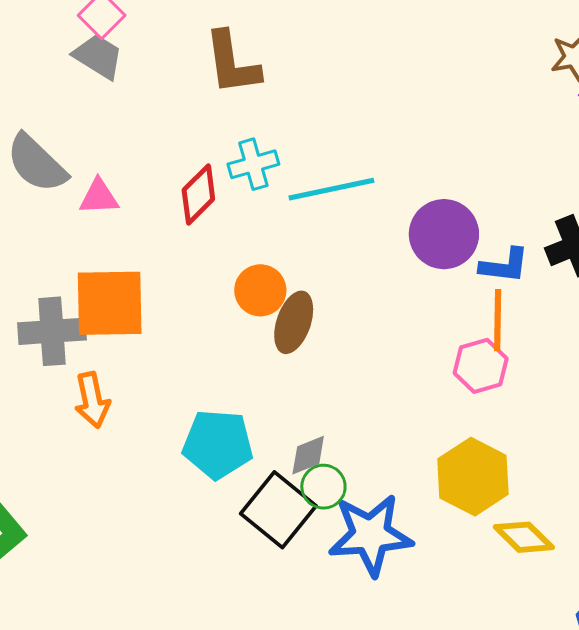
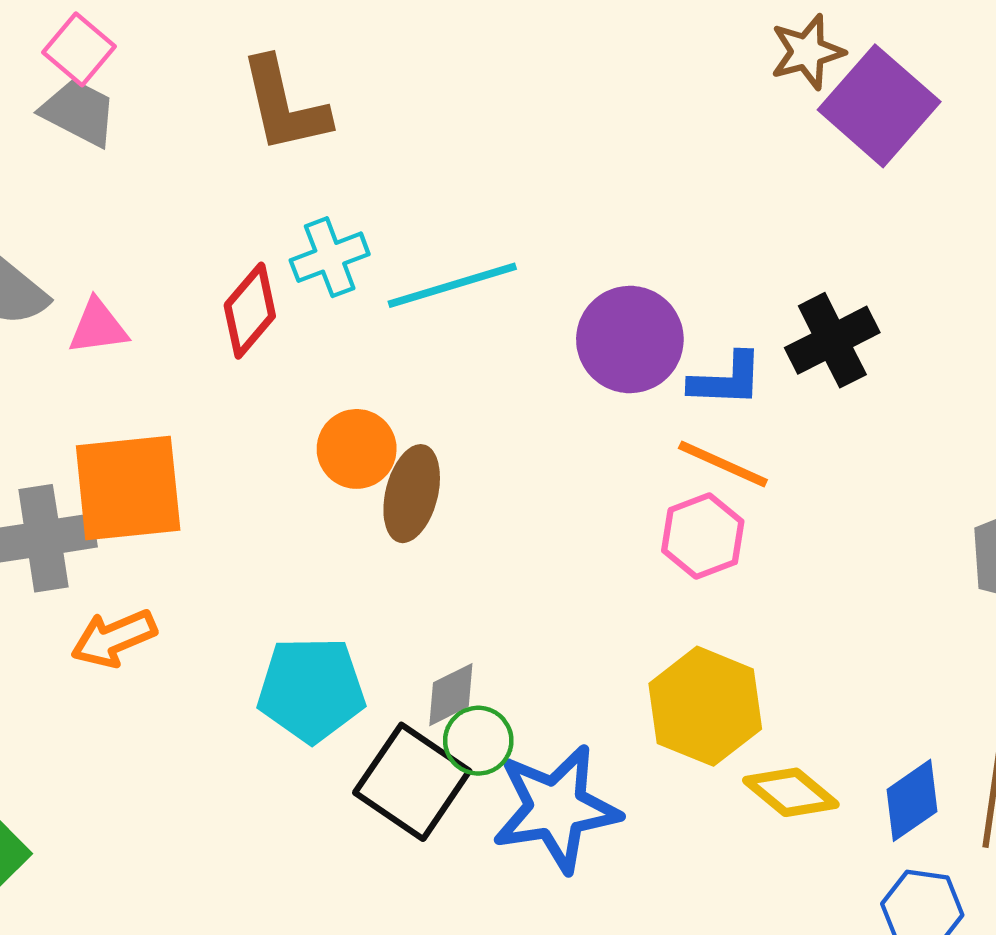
orange line: (498, 320) -> (723, 464), turned -62
orange arrow: (92, 400) -> (114, 638), turned 84

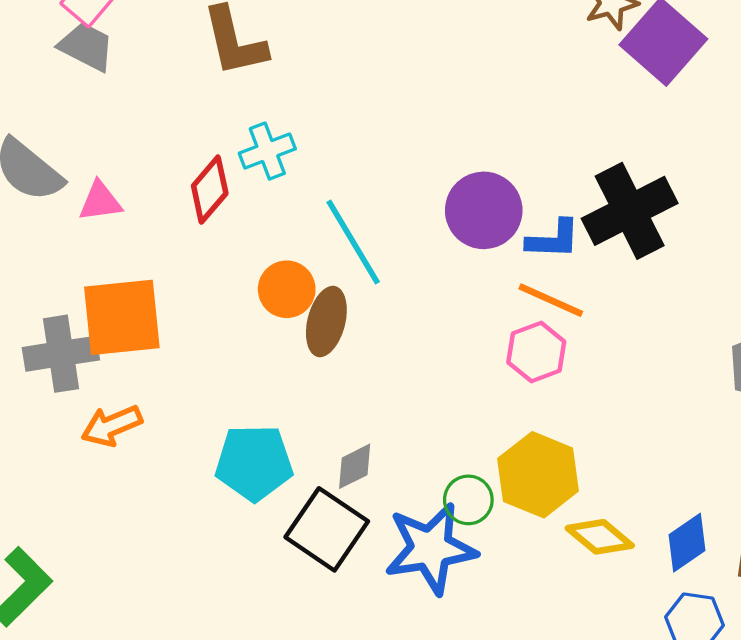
cyan line: (452, 285) -> (353, 242), moved, turned 76
black cross: (832, 340) -> (630, 211), size x1.4
green circle: (478, 741) -> (468, 500), moved

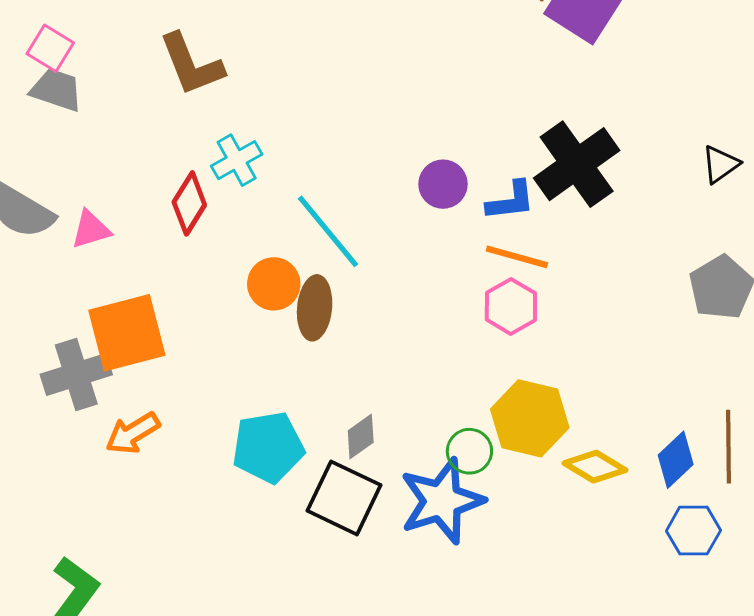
purple circle: (484, 210) -> (443, 184), size x0.7

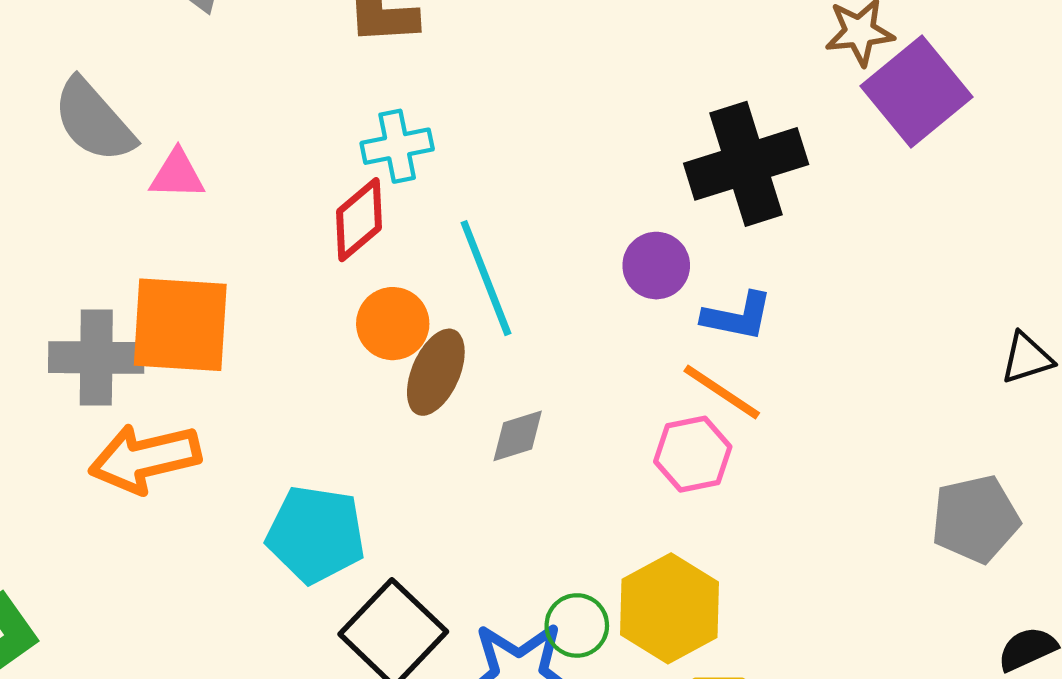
black cross: (577, 164) -> (746, 164), moved
red diamond: (189, 203) -> (359, 220), moved
orange arrow: (133, 433) -> (145, 458), size x1.4
gray diamond: (361, 436) -> (518, 436), moved

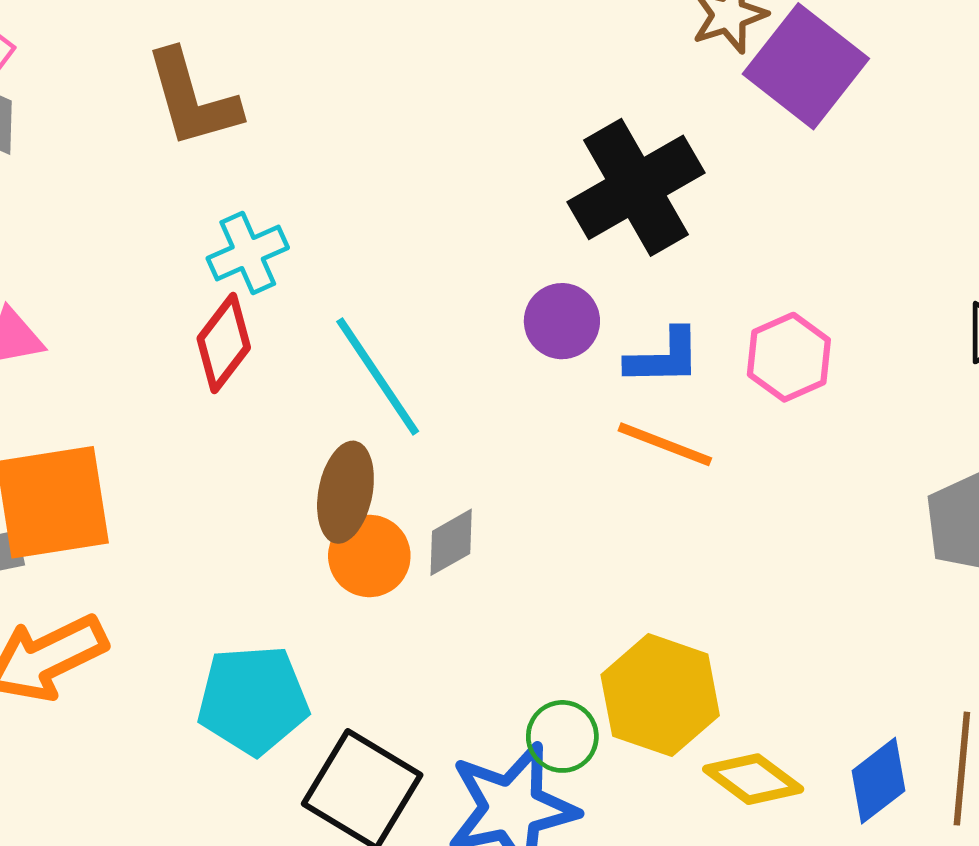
orange circle: (393, 324) -> (369, 556), moved
pink hexagon: (693, 454) -> (789, 357), moved

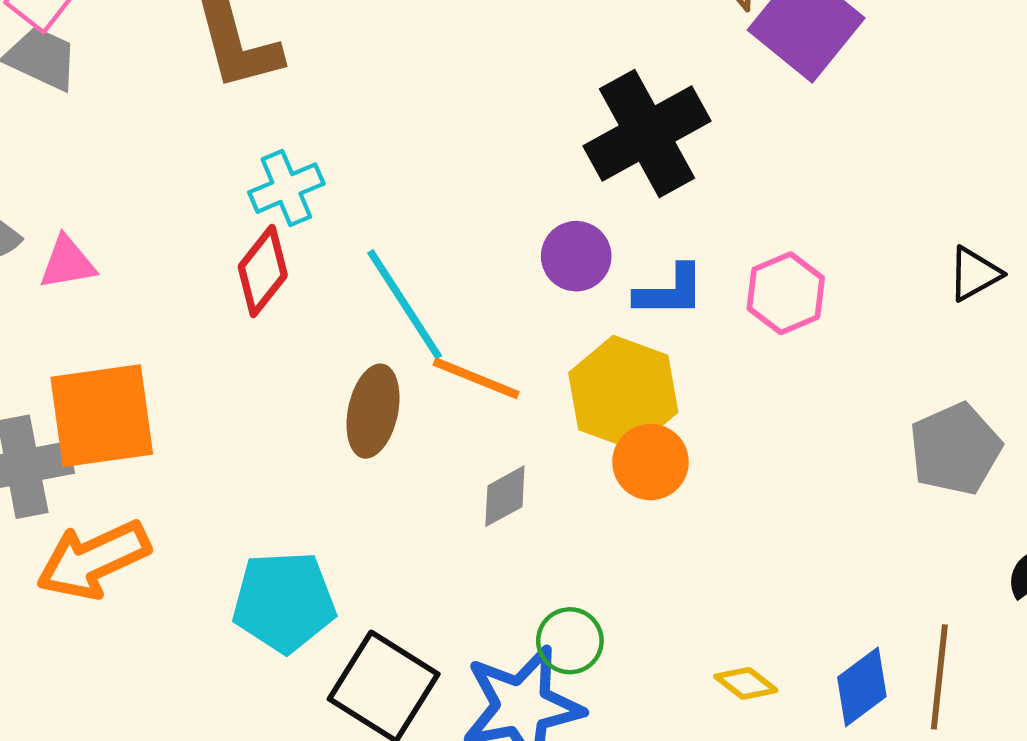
orange line: (665, 444) -> (476, 378), moved
gray diamond: (451, 542) -> (505, 496), moved
orange circle: (369, 556) -> (650, 462), moved
yellow hexagon: (660, 695) -> (623, 393), moved
yellow diamond: (753, 779) -> (746, 683), size x0.7

